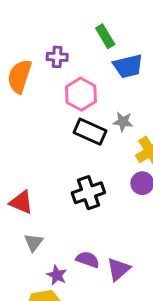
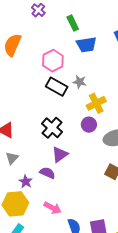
purple cross: (57, 57) -> (38, 10), moved, turned 32
black cross: (88, 193) -> (52, 128), turned -35
purple triangle: (118, 269) -> (60, 154), moved

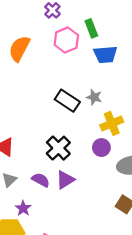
pink hexagon: (53, 61) -> (66, 40), moved
purple semicircle: (47, 173) -> (41, 180), moved

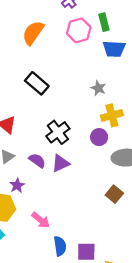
black rectangle: (67, 101) -> (37, 83), moved

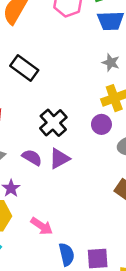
gray star: (98, 88) -> (111, 63), moved

